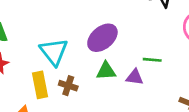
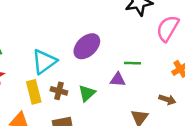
cyan triangle: (54, 52) -> (44, 61), turned 36
green triangle: (106, 71) -> (87, 93), moved, turned -36

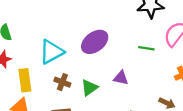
green line: (132, 63) -> (146, 48), moved
yellow rectangle: (34, 92) -> (25, 80), moved

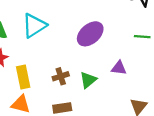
cyan triangle: (51, 52) -> (34, 26), moved
brown cross: (62, 82) -> (61, 76), turned -35

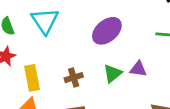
cyan triangle: (34, 26) -> (45, 21), turned -32
green triangle: (88, 80) -> (113, 73), moved

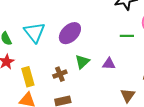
purple ellipse: (107, 31) -> (70, 33), moved
green triangle: (113, 73) -> (82, 62), moved

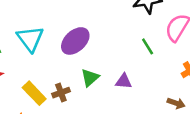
green line: (127, 36) -> (148, 46), turned 56
yellow rectangle: (28, 77) -> (34, 93), moved, turned -30

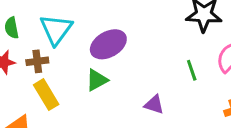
green triangle: (90, 78) -> (97, 80), moved
brown cross: (61, 93) -> (37, 61), moved

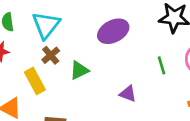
purple ellipse: (108, 44) -> (113, 31), moved
brown cross: (37, 61) -> (51, 55), moved, turned -36

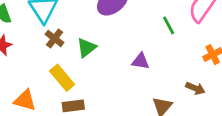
yellow rectangle: (35, 81) -> (62, 78), moved

